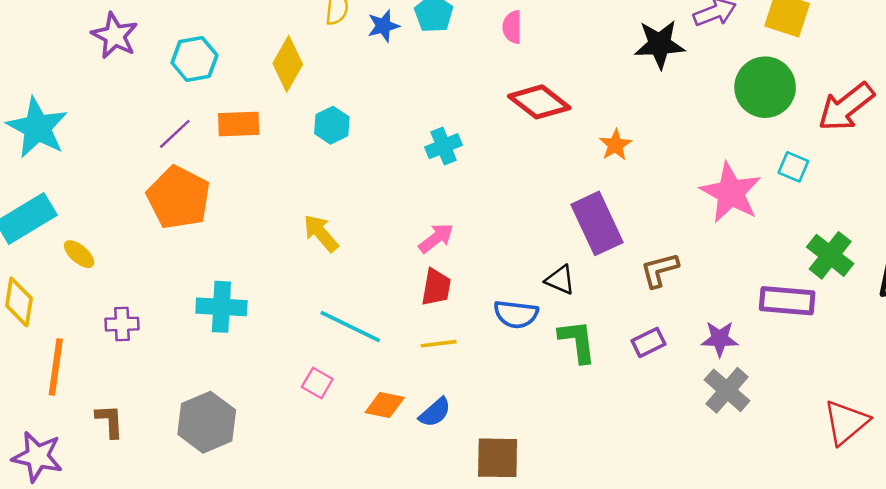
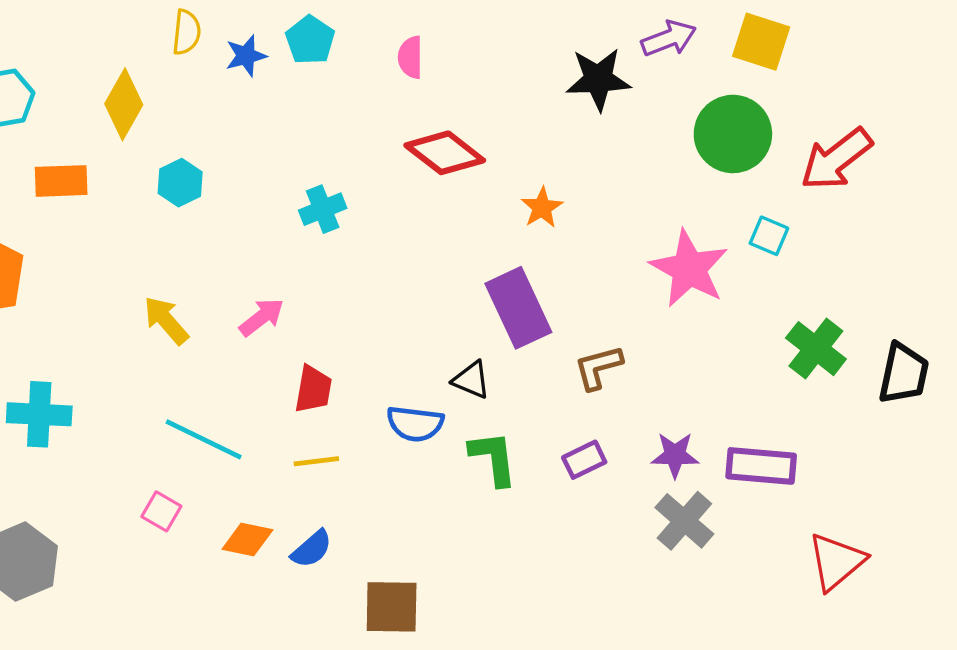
pink arrow: (436, 238) -> (262, 317), moved
purple rectangle: (787, 301) -> (761, 466), moved

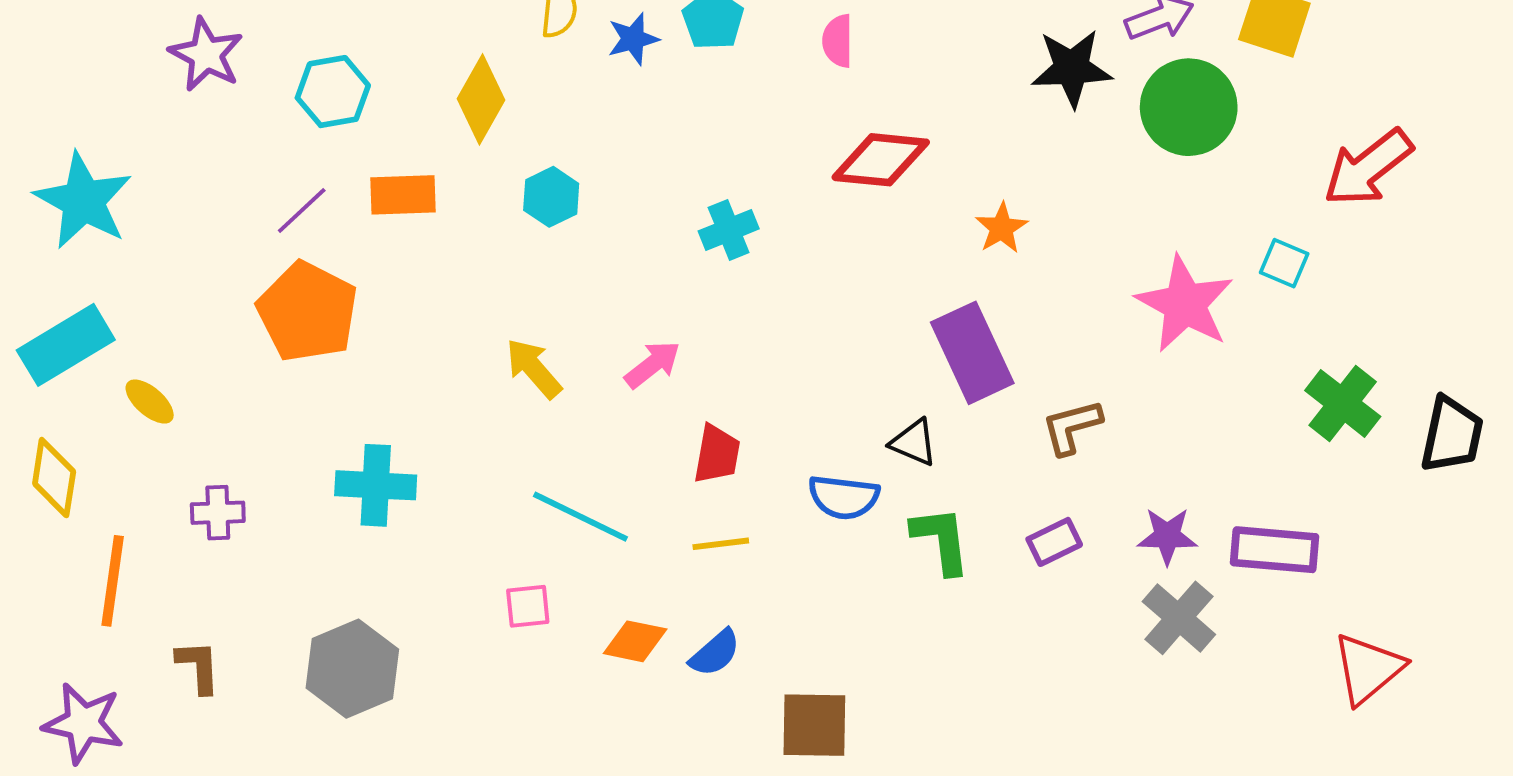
green circle: (733, 134) -> (1189, 107), moved
red diamond: (445, 153) -> (881, 160), turned -32
pink square: (161, 511) -> (528, 606), turned -36

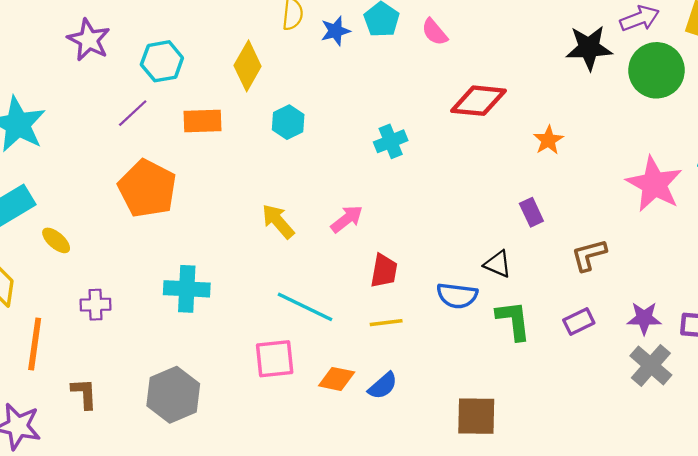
pink semicircle: (838, 41) -> (435, 32), moved, turned -40
purple line: (302, 210) -> (133, 113), moved
purple rectangle: (972, 353) -> (531, 212), size x0.5
pink square: (528, 606) -> (275, 359), size x1.5
brown square: (814, 725) -> (476, 416), moved

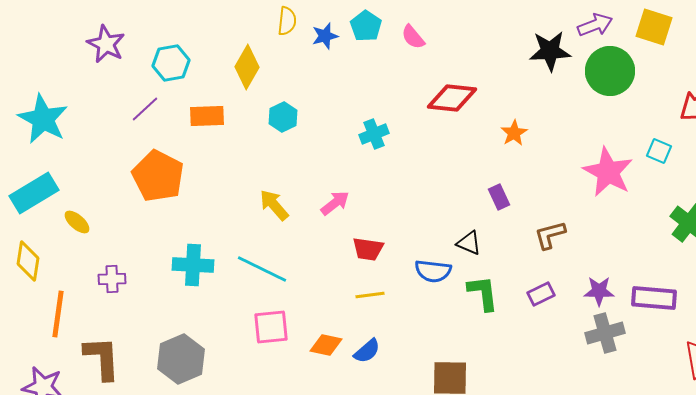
red trapezoid: (384, 271) -> (368, 249), turned 88
cyan line: (305, 307) -> (262, 269), moved
gray cross: (651, 365) -> (605, 333), turned 33
brown L-shape: (84, 394) -> (102, 358), size x1.6

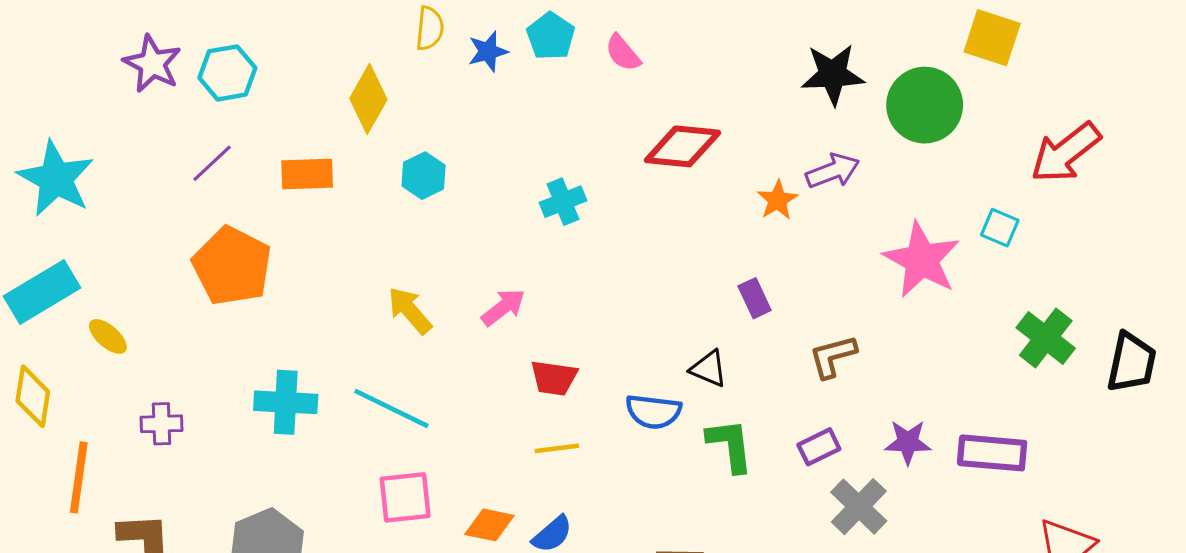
purple arrow: (595, 25) -> (833, 171), moved
cyan hexagon: (171, 63) -> (227, 73), moved
gray cross: (605, 333) -> (859, 507), moved, turned -30

